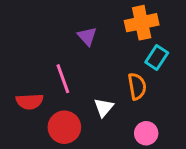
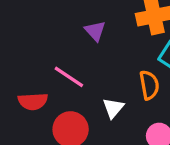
pink line: (63, 79) -> (69, 77), turned -36

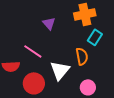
white triangle: (113, 108) -> (60, 70), size x1.5

